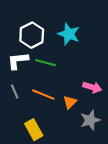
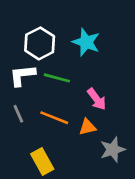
pink arrow: (92, 87) -> (97, 99), moved, turned 36
orange triangle: (70, 102) -> (87, 127), turned 32

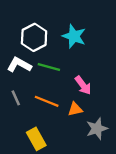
white L-shape: (22, 75) -> (19, 65), turned 35

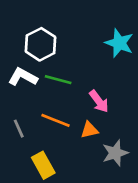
cyan star: (74, 36) -> (119, 43), moved
gray line: (16, 98) -> (19, 129), moved

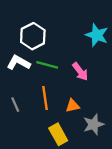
pink arrow: (99, 101) -> (80, 71), moved
orange line: (55, 120) -> (45, 98), turned 60
yellow rectangle: (43, 165) -> (58, 134), moved

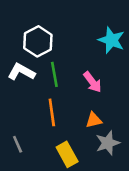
green line: (47, 65) -> (54, 74), turned 65
gray line: (15, 105) -> (18, 144), moved
orange triangle: (73, 106) -> (94, 120), moved

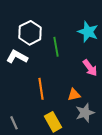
green line: (54, 74) -> (56, 47), moved
pink arrow: (92, 82) -> (90, 68), moved
gray line: (18, 144) -> (14, 123), moved

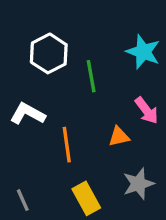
white L-shape: (17, 57) -> (28, 114), moved
orange triangle: (74, 95) -> (119, 137), moved

